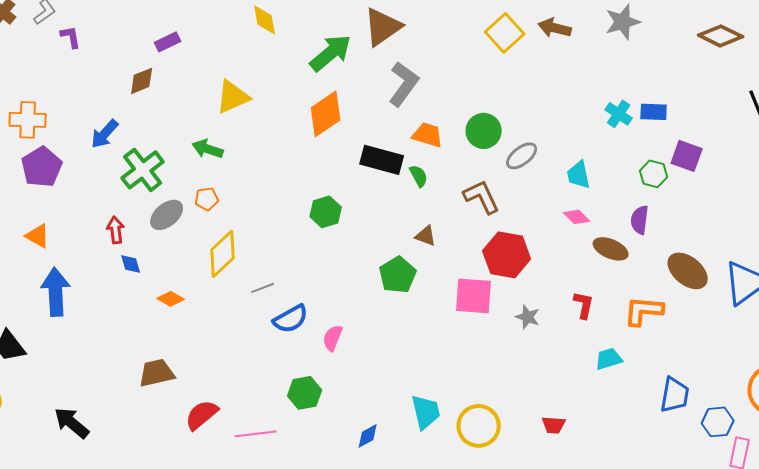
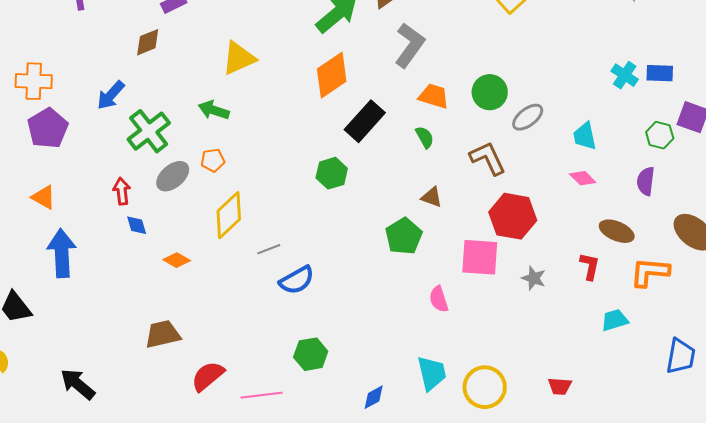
black rectangle: (382, 160) -> (365, 121), moved, turned -63
brown ellipse: (611, 249) -> (617, 231), moved
pink semicircle: (333, 338) -> (439, 299), moved, turned -40

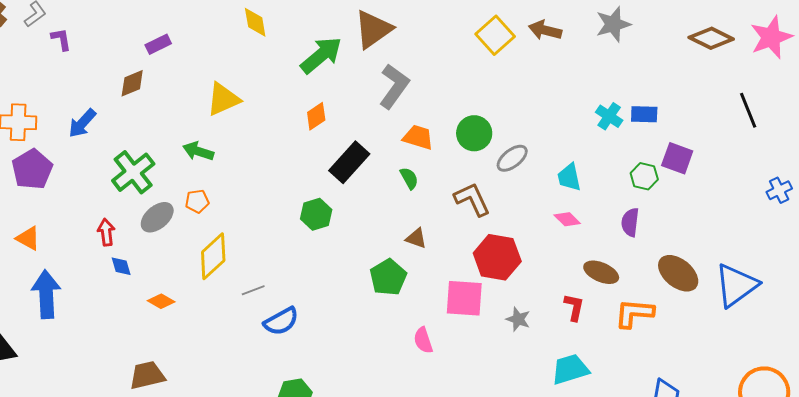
orange diamond: (332, 75) -> (316, 116), size x0.6
blue arrow: (111, 95) -> (82, 123), moved
cyan trapezoid: (615, 320) -> (570, 369), moved, size x1.4

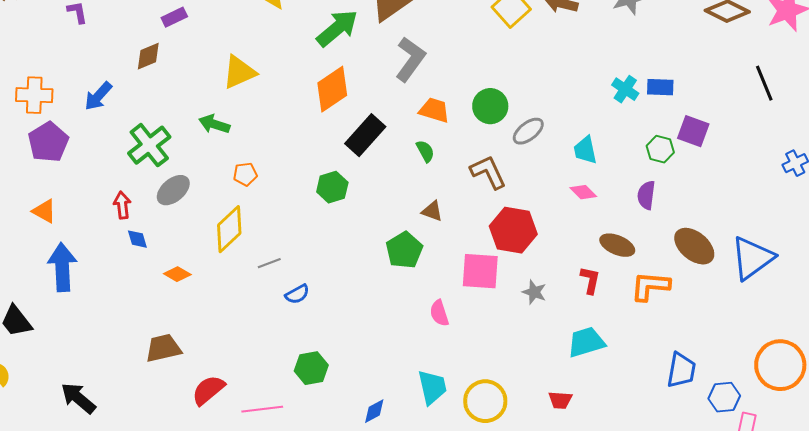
orange diamond: (316, 116) -> (332, 89), size x1.6
orange pentagon: (197, 201) -> (245, 174), moved
blue semicircle: (281, 321) -> (297, 294), size x0.7

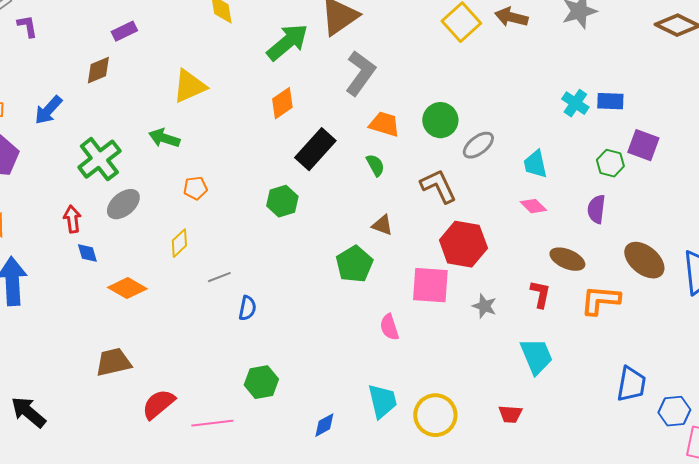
orange diamond: (332, 89) -> (282, 103), size x0.7
yellow diamond: (229, 229) -> (179, 243), size x0.6
orange diamond: (177, 274) -> (127, 288), size x1.4
blue semicircle: (297, 294) -> (247, 308), turned -50
cyan trapezoid: (586, 342) -> (536, 356), turned 84

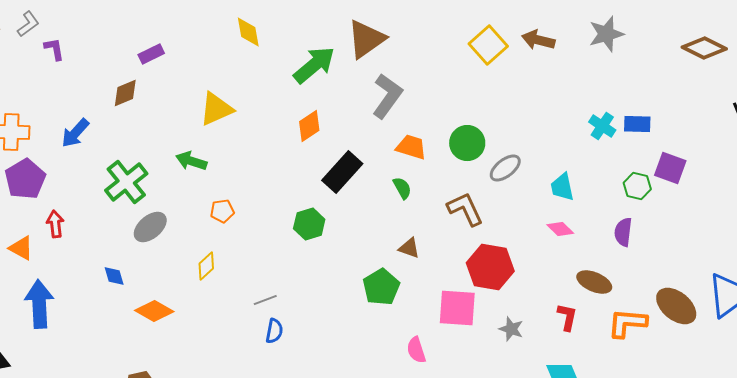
red arrow: (72, 219) -> (55, 224), moved
brown ellipse: (644, 260) -> (676, 306), moved
gray line: (219, 277) -> (265, 300), moved

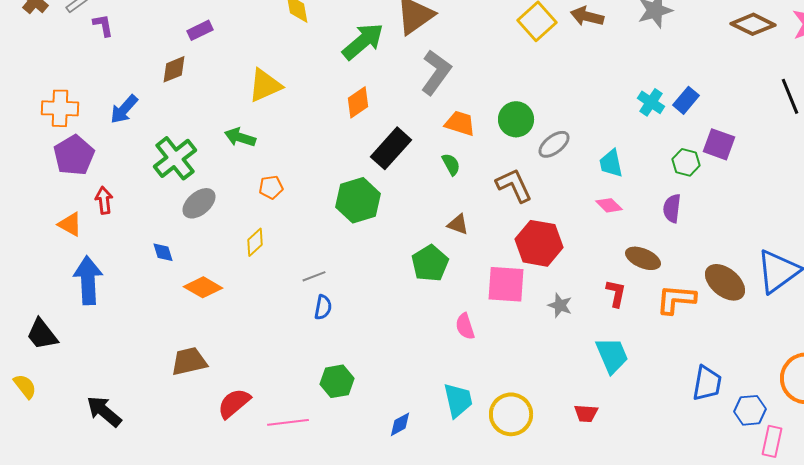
blue rectangle: (637, 124) -> (686, 100), turned -52
green hexagon: (309, 224) -> (358, 200), size x1.4

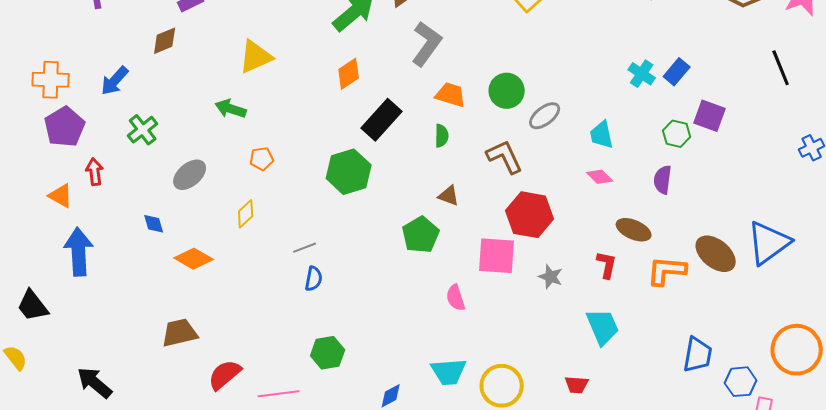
green cross: (175, 158) -> (143, 130), moved, size x0.7
green semicircle: (451, 164) -> (442, 136), turned 30
cyan trapezoid: (458, 400) -> (449, 372), turned 99

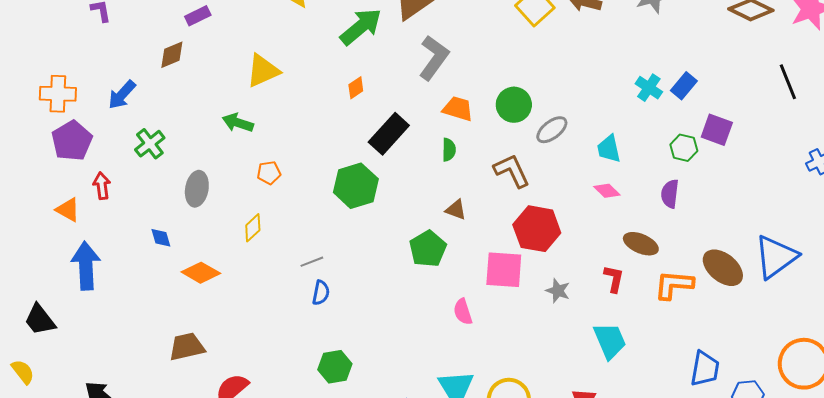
orange diamond: (349, 74) -> (356, 88), size x0.7
gray ellipse: (190, 175) -> (197, 189), turned -40

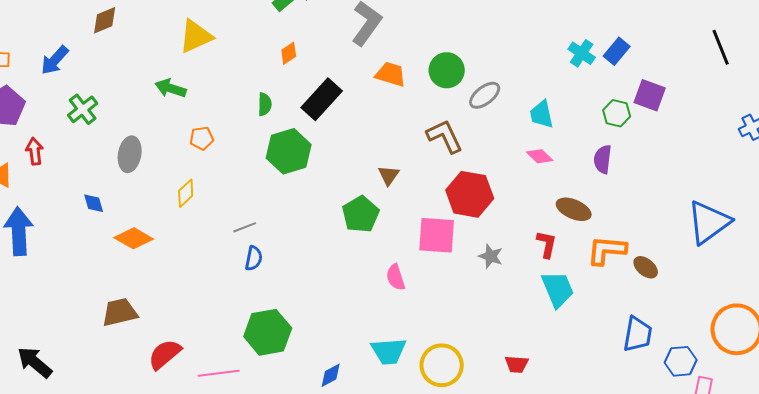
green semicircle: (449, 150) -> (265, 104), moved
brown triangle: (456, 210) -> (389, 175), turned 45
brown ellipse: (723, 268) -> (646, 267), moved, size x0.6
cyan trapezoid: (610, 341) -> (558, 289), moved
green hexagon: (335, 367) -> (268, 332), size x1.4

